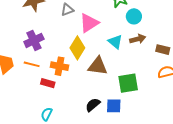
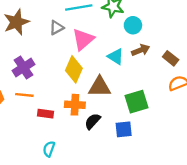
brown rectangle: (163, 50) -> (171, 58), turned 32
orange cross: (60, 66) -> (75, 105), moved
black semicircle: (93, 105) -> (93, 121), moved

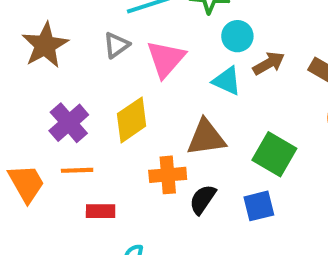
cyan circle: (133, 25) -> (237, 36), moved
yellow diamond: (74, 69) -> (132, 120), moved, turned 40
green square: (136, 102) -> (274, 154), turned -35
red rectangle: (46, 114) -> (101, 211), moved

